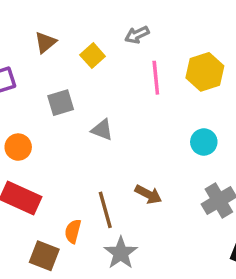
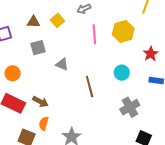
brown triangle: (45, 42) -> (33, 22), moved, turned 40
brown arrow: (148, 194) -> (40, 102), moved
brown line: (105, 210) -> (90, 87), moved

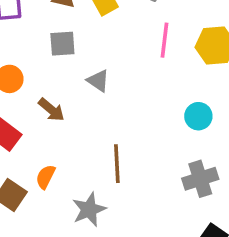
brown line: (90, 87) -> (117, 164), moved
brown arrow: (40, 102) -> (51, 110), moved

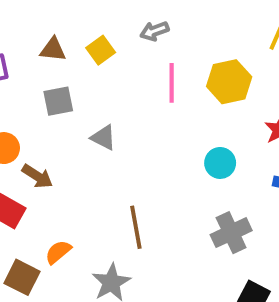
brown arrow: (51, 110) -> (37, 176), moved
orange semicircle: (46, 177) -> (58, 252), turned 30

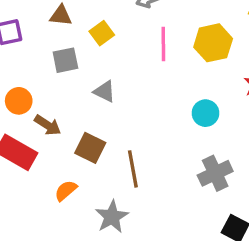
yellow square: (101, 50) -> (102, 33), moved
brown square: (22, 277) -> (90, 148), moved

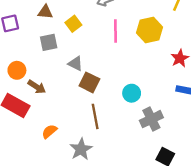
cyan circle: (206, 113) -> (132, 93), moved
brown square: (90, 148) -> (89, 82), moved

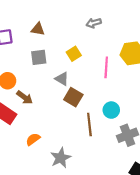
yellow square: (73, 24) -> (74, 54), moved
pink line: (116, 31) -> (106, 67), moved
brown line: (95, 116) -> (89, 124), moved

